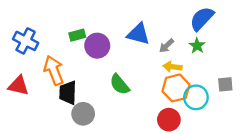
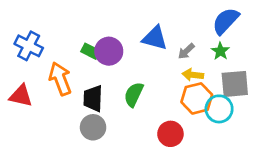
green rectangle: (77, 35) -> (90, 51), moved, turned 42
green semicircle: (120, 84) -> (134, 94), turned 65
gray square: (225, 84) -> (235, 84), moved, size x1.6
black trapezoid: (68, 93) -> (93, 98), moved
red circle: (169, 120) -> (170, 134), moved

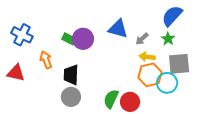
orange arrow: (60, 79) -> (46, 60), size x0.7
green semicircle: (134, 94) -> (111, 99), moved

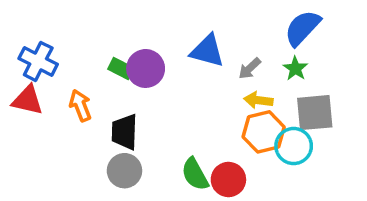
red triangle: (16, 73) -> (28, 100), moved
green semicircle: (111, 99) -> (195, 174), turned -54

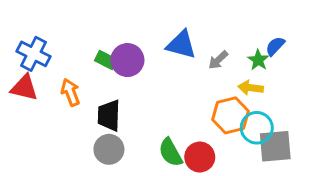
blue semicircle: (302, 28) -> (275, 46), moved, size x0.6
yellow arrow: (258, 100) -> (251, 88), moved
gray square: (315, 113) -> (275, 146), moved

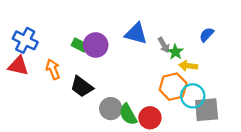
gray arrow: (218, 60) -> (164, 45), turned -77
green star: (258, 60) -> (175, 52), moved
black trapezoid: (109, 115) -> (82, 87), turned -55
gray circle: (109, 149) -> (111, 109), moved

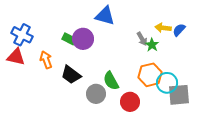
blue triangle: (136, 33) -> (105, 16), moved
yellow arrow: (188, 66) -> (163, 28), moved
green semicircle: (128, 114) -> (111, 81), moved

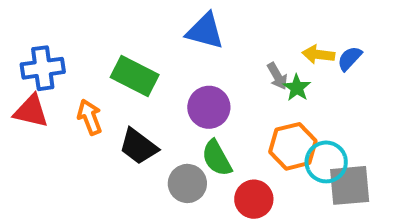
blue cross: (22, 35) -> (43, 68), turned -35
green rectangle: (69, 39) -> (135, 76), size x1.6
purple circle: (83, 39) -> (209, 107), moved

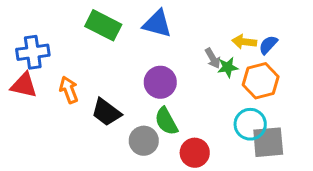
green rectangle: (135, 76) -> (103, 25), moved
green star: (297, 88) -> (228, 67), turned 30
orange hexagon: (293, 146) -> (261, 81), moved

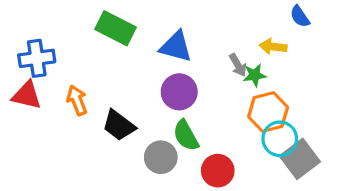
blue triangle: (157, 24) -> (176, 47), moved
blue semicircle: (268, 45) -> (300, 16), moved, turned -78
orange hexagon: (261, 81) -> (268, 112), moved
gray square: (268, 142) -> (300, 159), turned -32

